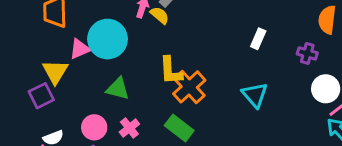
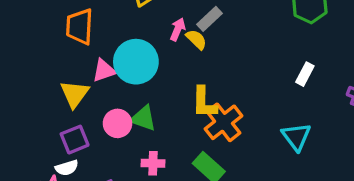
purple square: (41, 96) -> (75, 140), moved
pink circle: (94, 127) -> (117, 123), moved
pink cross: (129, 128) -> (153, 163), turned 36

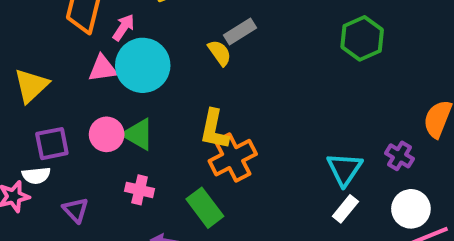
pink arrow: (178, 29) -> (124, 27), moved
white rectangle: (305, 74) -> (345, 209), moved
yellow triangle: (75, 94) -> (31, 86), moved
cyan triangle: (296, 137) -> (344, 169), moved

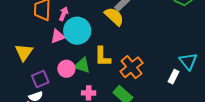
yellow semicircle: (220, 53) -> (114, 16), size x1.5
yellow L-shape: (214, 130) -> (103, 57), moved
white rectangle: (345, 209) -> (173, 77), moved

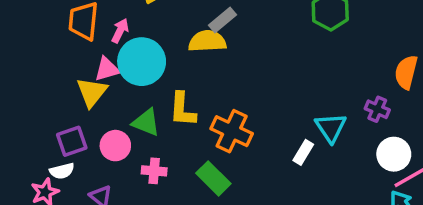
yellow semicircle: (114, 16) -> (207, 41), turned -50
yellow triangle: (24, 52) -> (92, 92), moved
orange cross: (132, 67) -> (232, 131), turned -30
pink circle: (66, 69) -> (115, 146), moved

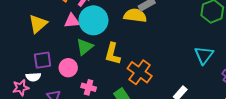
yellow triangle: (92, 92) -> (38, 24), moved
green triangle: (146, 122) -> (85, 47), moved, turned 48
cyan triangle: (331, 128) -> (204, 55), moved

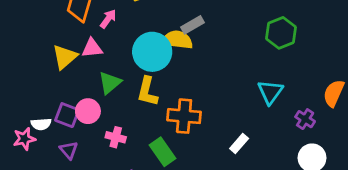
cyan circle: (93, 20) -> (152, 52), moved
yellow triangle: (38, 24) -> (65, 57), moved
purple square: (43, 60) -> (67, 115), moved, turned 30
orange cross: (140, 72) -> (184, 116), turned -30

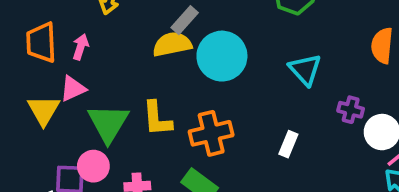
cyan circle: (152, 52) -> (222, 56), moved
green triangle: (110, 83) -> (108, 123), size x1.4
purple cross: (305, 119) -> (351, 110), moved

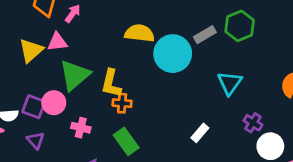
gray rectangle: (185, 20) -> (205, 35), moved
orange cross: (211, 133) -> (122, 103), moved, size x0.6

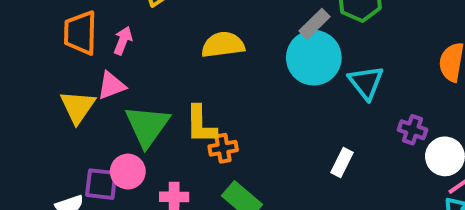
cyan circle: (173, 54) -> (314, 58), moved

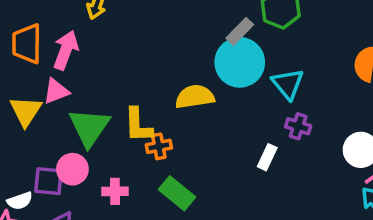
pink arrow: (123, 41) -> (66, 50), size x1.5
yellow semicircle: (223, 45) -> (195, 97), moved
purple cross: (412, 130) -> (298, 126), moved

